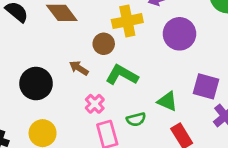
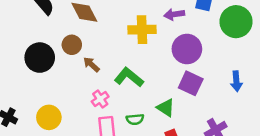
brown circle: (104, 44) -> (72, 45), moved
black circle: (36, 84) -> (40, 58), moved
purple square: (206, 86) -> (191, 83), moved

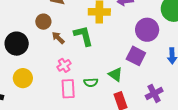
purple circle: (187, 49) -> (147, 30), moved
black circle: (40, 58) -> (17, 44), moved
green L-shape: (129, 77) -> (83, 36), moved, turned 35

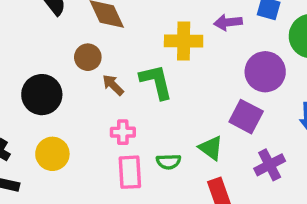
pink cross: (64, 65) -> (123, 132), turned 32
purple cross: (154, 93) -> (270, 165), moved

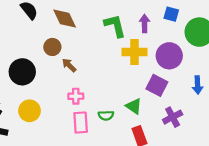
purple arrow: (228, 22) -> (145, 23), turned 96
yellow cross: (184, 41) -> (134, 52), moved
green L-shape: (156, 82) -> (115, 26), moved

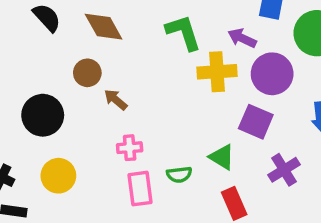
purple arrow: (145, 23) -> (242, 38), moved, turned -60

